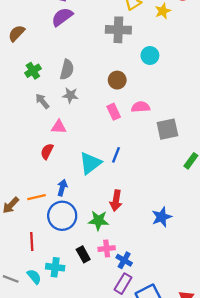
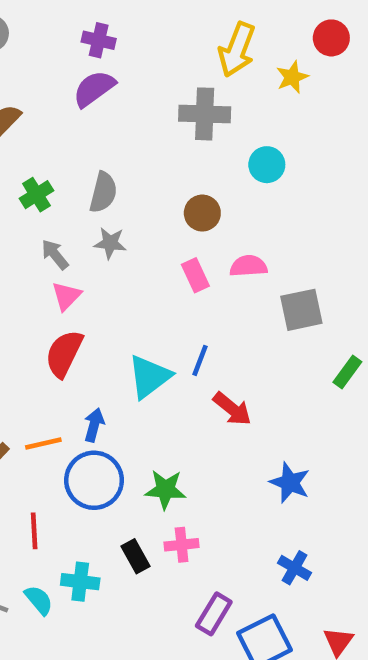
pink triangle: (59, 127) -> (66, 296), moved, turned -49
red semicircle: (47, 151) -> (64, 354), size x1.5
red arrow: (116, 201) -> (232, 409), moved, turned -60
blue star: (162, 217) -> (290, 483), turned -30
blue cross: (124, 260) -> (294, 568), moved

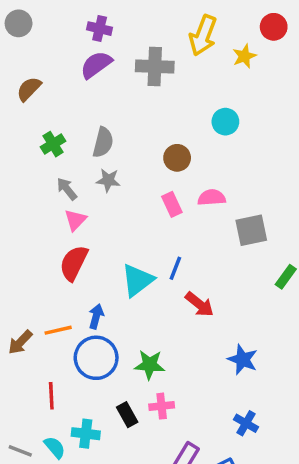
gray cross: (205, 114) -> (155, 66), moved

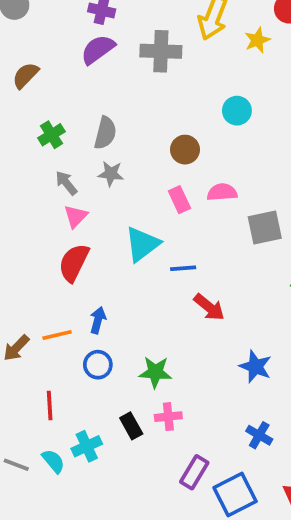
blue line: (175, 268) -> (183, 268), turned 65
cyan triangle: (137, 280) -> (142, 244), moved
blue circle: (96, 358) -> (98, 365), size x0.6
cyan cross: (86, 434) -> (87, 446), turned -32

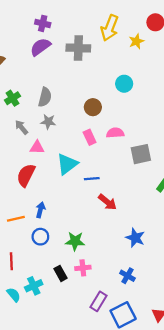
pink triangle: (76, 216) -> (37, 147), moved, turned 48
blue cross: (259, 435) -> (127, 276), moved

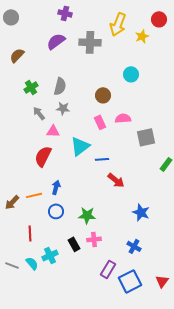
purple cross: (43, 23) -> (65, 13), moved

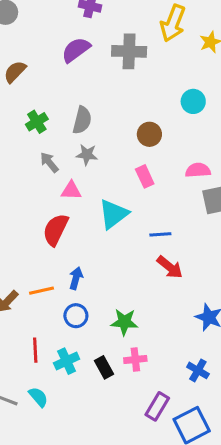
pink semicircle: (123, 118) -> (198, 170), moved
blue line: (102, 159) -> (160, 234), moved
cyan cross: (50, 255) -> (67, 361), moved

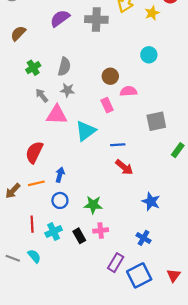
cyan circle: (193, 101) -> (149, 55), moved
pink semicircle: (198, 170) -> (128, 91), moved
pink triangle: (71, 191) -> (57, 115), size x1.5
red semicircle: (56, 230) -> (34, 152), moved

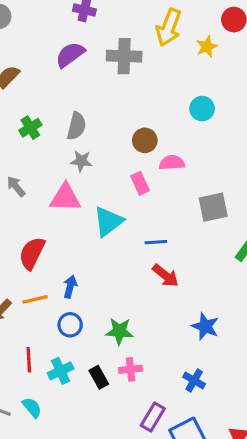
gray arrow: (42, 96) -> (16, 186), moved

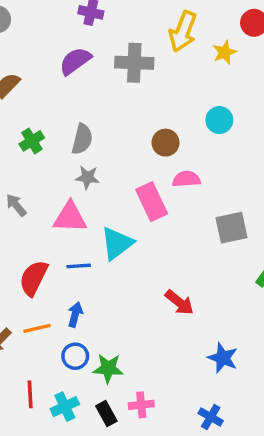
brown circle: (145, 140) -> (166, 143), moved
pink rectangle: (140, 183) -> (152, 202), size x1.5
blue line: (156, 242) -> (79, 266), moved
green star: (119, 331) -> (108, 368), moved

